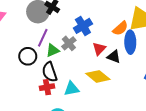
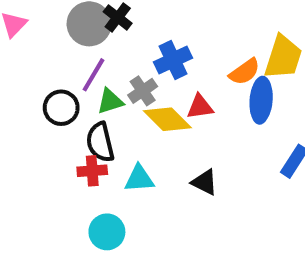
red triangle: (99, 49) -> (200, 107), turned 32
black triangle: (114, 57) -> (205, 182), moved
yellow diamond: (98, 76) -> (167, 119), moved

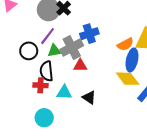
gray cross: (143, 91) -> (72, 48), size x1.5
red triangle: (200, 107) -> (80, 66), moved
yellow diamond: (167, 119) -> (128, 79), moved
black triangle: (205, 182) -> (89, 98), moved

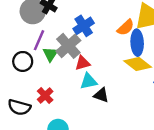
green triangle: (54, 51) -> (50, 54), turned -32
black semicircle: (47, 71) -> (19, 107), moved, turned -54
red cross: (41, 85) -> (45, 95), turned -32
cyan triangle: (64, 92) -> (89, 81), moved

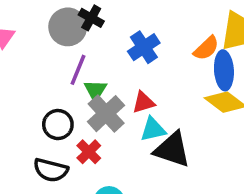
gray cross: (68, 46) -> (106, 114), moved
black circle: (23, 61) -> (58, 125), moved
black triangle: (101, 95) -> (172, 150), size x1.6

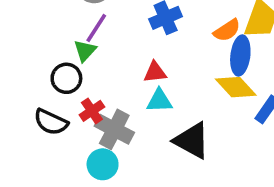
green triangle: (95, 90) -> (85, 51), moved
gray cross: (106, 114) -> (114, 129), moved, turned -30
black triangle: (172, 150) -> (192, 141), moved

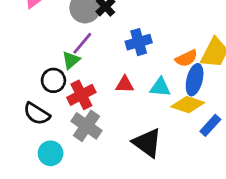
yellow diamond: (236, 87) -> (188, 105), turned -36
cyan triangle: (159, 101) -> (160, 87), moved
red cross: (92, 111) -> (81, 95), moved, size x1.4
cyan circle: (103, 164) -> (51, 153), moved

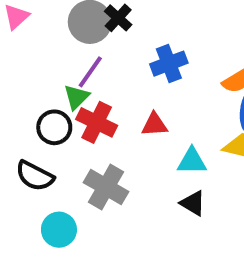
cyan triangle: (160, 87) -> (192, 161), moved
red cross: (81, 95) -> (97, 122), moved, turned -32
black triangle: (147, 143) -> (193, 203), size x0.6

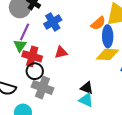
blue cross: (169, 64) -> (53, 22), moved
black circle: (54, 127) -> (35, 71), moved
cyan triangle: (192, 161) -> (86, 100), moved, turned 35

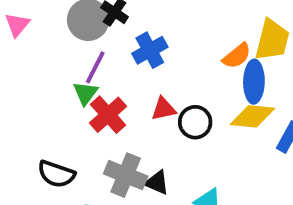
red cross: (32, 56) -> (108, 115), turned 30
black circle: (35, 71) -> (195, 122), moved
black triangle: (87, 88) -> (157, 183), moved

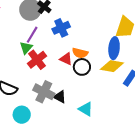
orange semicircle: (237, 56) -> (80, 53), moved, turned 49
red triangle: (163, 109) -> (66, 59), turned 32

